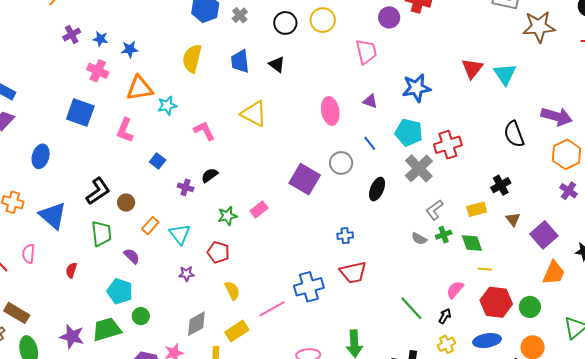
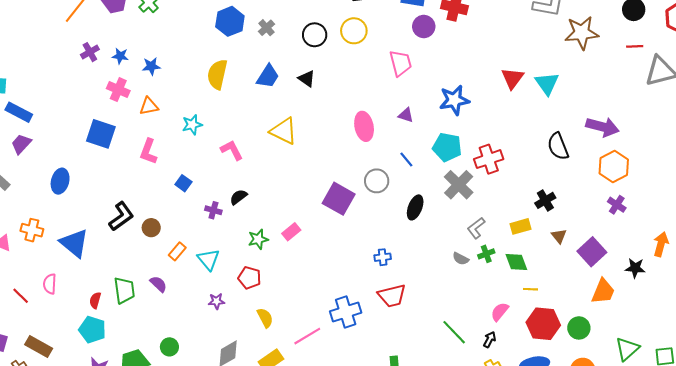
blue trapezoid: (240, 61) -> (268, 76), turned -140
orange triangle: (139, 88) -> (149, 106), moved, size x0.7
green trapezoid: (101, 234) -> (124, 290), moved
cyan pentagon: (120, 291) -> (92, 330), moved

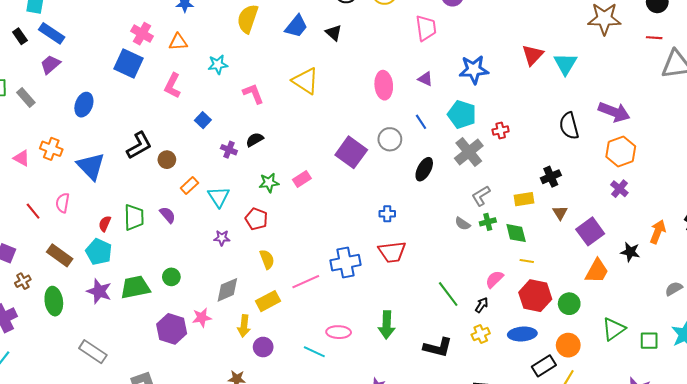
pink cross: (118, 90) -> (142, 34), moved
red cross: (489, 159) -> (501, 131), size x0.6
brown rectangle: (39, 347) -> (60, 255), moved

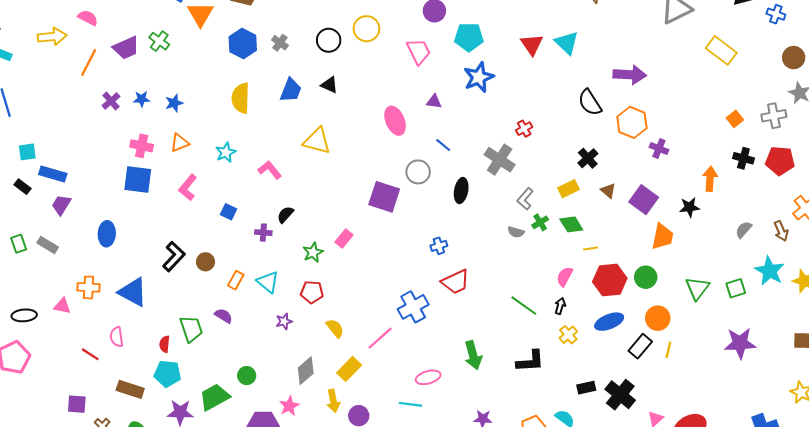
pink L-shape: (172, 86) -> (188, 187), turned 30
cyan pentagon: (462, 114) -> (469, 37), moved
orange hexagon: (621, 151) -> (632, 122), moved

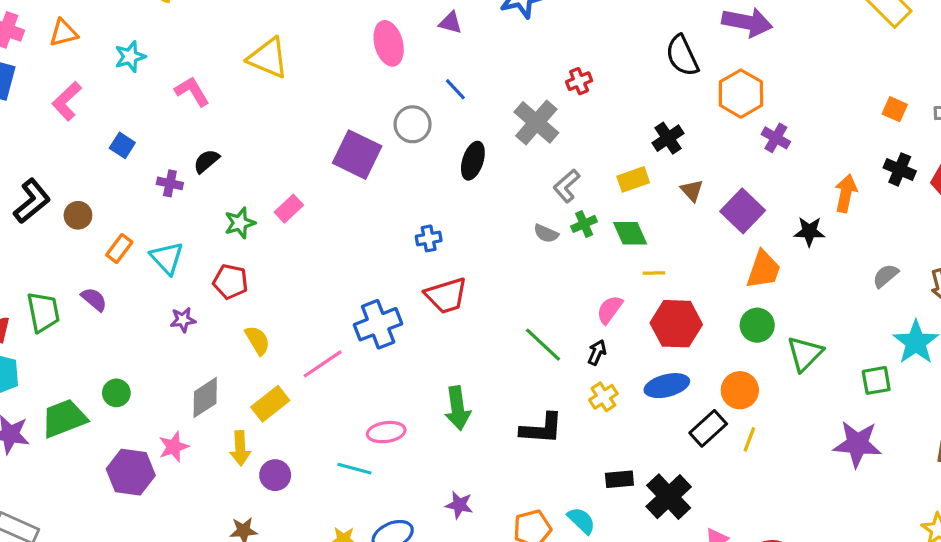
orange square: (735, 119) -> (895, 109), turned -35
green circle: (646, 277) -> (757, 325), moved
green square: (736, 288) -> (876, 380), moved

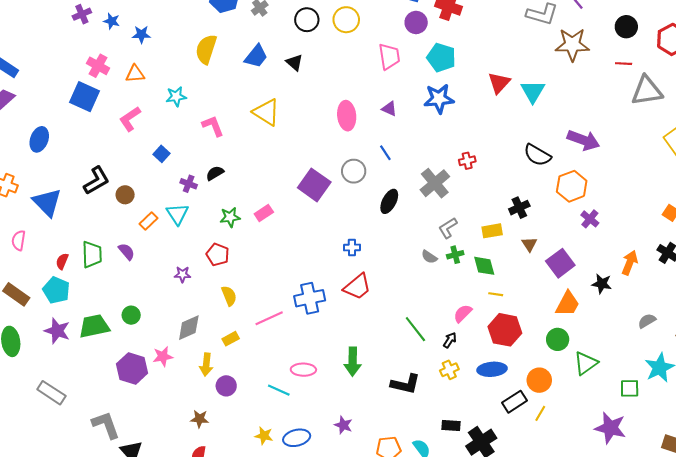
black semicircle: (682, 56) -> (537, 155), turned -44
cyan triangle: (167, 258) -> (177, 214), moved
red trapezoid: (446, 296) -> (357, 287), turned -32
yellow rectangle: (270, 404) -> (231, 339), size x0.7

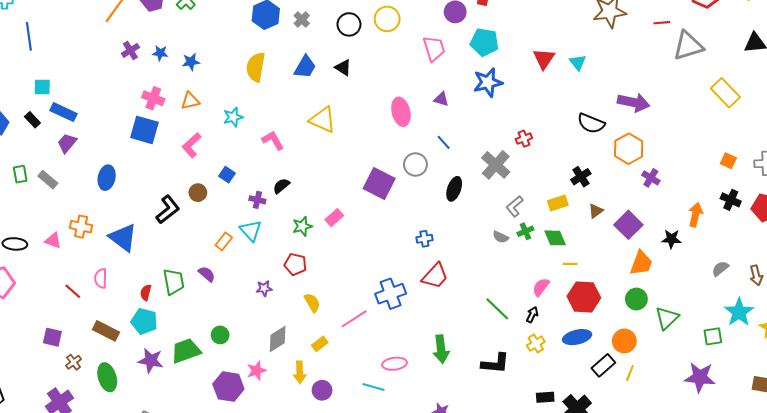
cyan triangle: (533, 91) -> (578, 62), size x0.7
brown circle: (125, 195) -> (198, 193), moved
brown triangle: (529, 244) -> (596, 211), turned 35

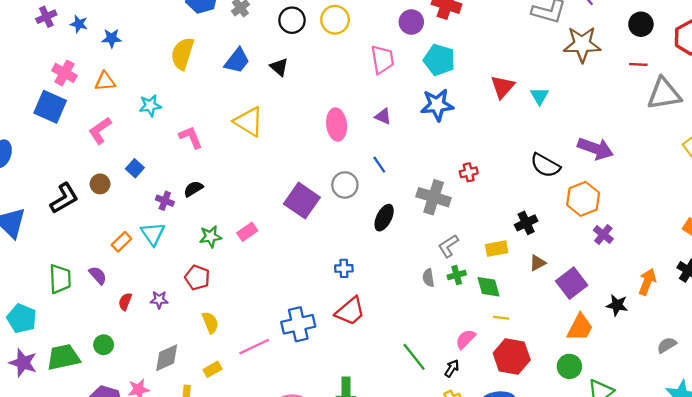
gray cross: (496, 165) -> (434, 197), turned -32
gray semicircle: (501, 237) -> (428, 278), turned 49
red semicircle: (146, 293) -> (125, 302), moved

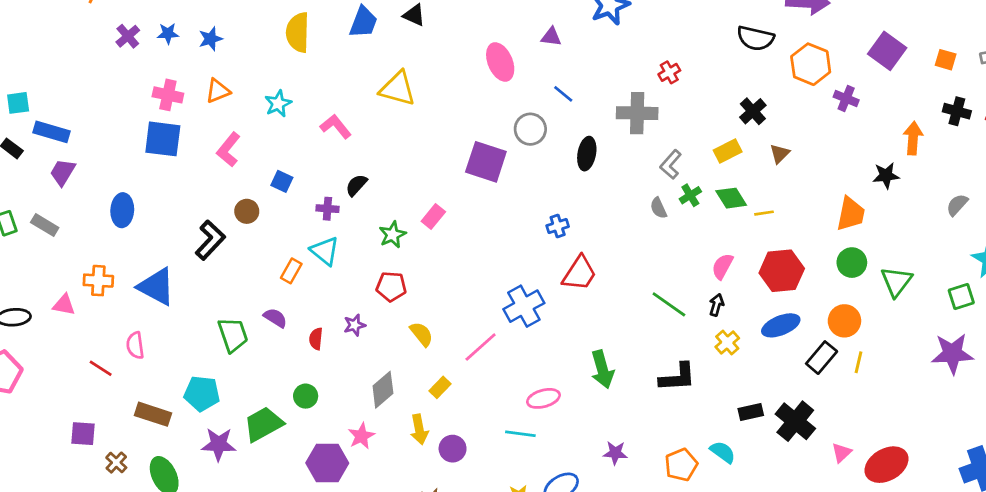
purple square: (572, 283) -> (887, 51), moved
yellow line: (501, 318) -> (764, 213), moved

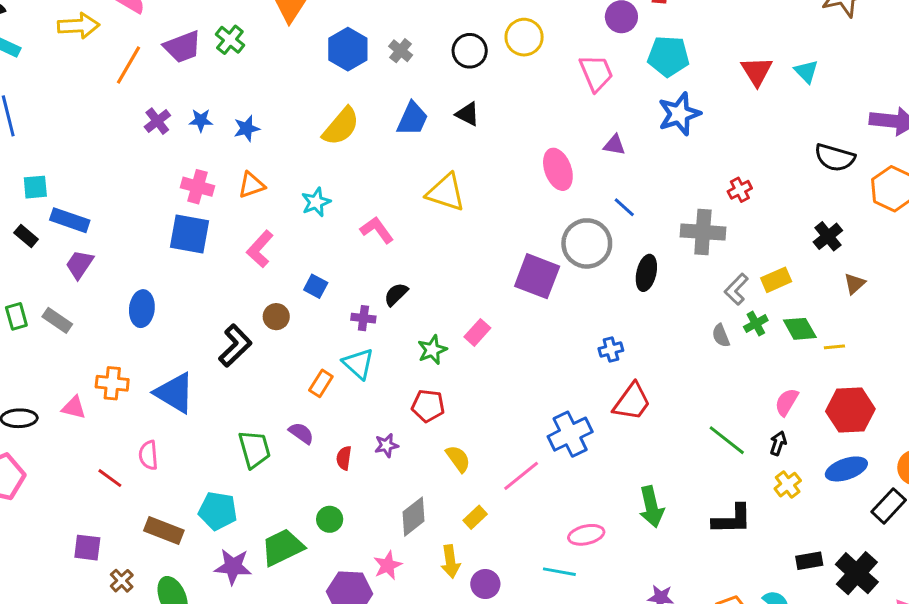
yellow semicircle: (298, 32) -> (341, 126), turned -144
gray circle: (530, 129) -> (587, 243), size x1.4
yellow rectangle: (728, 151) -> (776, 280), moved

